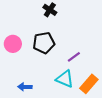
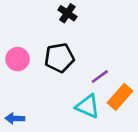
orange rectangle: (89, 84) -> (120, 97), moved
blue arrow: (25, 87) -> (15, 118), moved

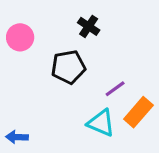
black cross: (67, 13) -> (89, 26), moved
pink circle: (18, 59) -> (20, 37), moved

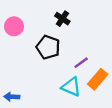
black pentagon: (68, 67) -> (48, 47), turned 30

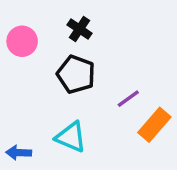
black cross: (62, 19) -> (80, 29), moved
cyan triangle: (71, 87) -> (71, 137), moved

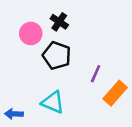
pink circle: (22, 41) -> (31, 33), moved
purple line: (128, 99) -> (96, 74), turned -30

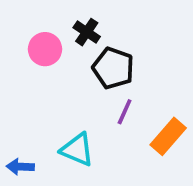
black pentagon: (57, 56) -> (113, 68), moved
purple line: (96, 74) -> (125, 112), moved

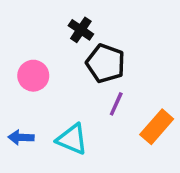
pink circle: (45, 49) -> (33, 76), moved
blue arrow: (20, 167) -> (21, 137), moved

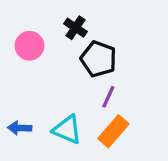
pink circle: (33, 76) -> (29, 46), moved
orange rectangle: (157, 127) -> (113, 131), moved

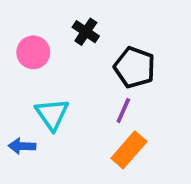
black pentagon: (99, 59) -> (135, 67), moved
cyan triangle: (67, 130) -> (52, 114), moved, turned 32

